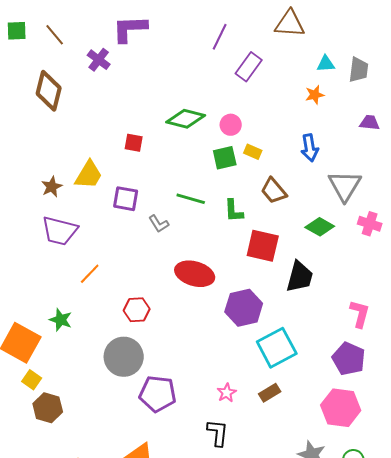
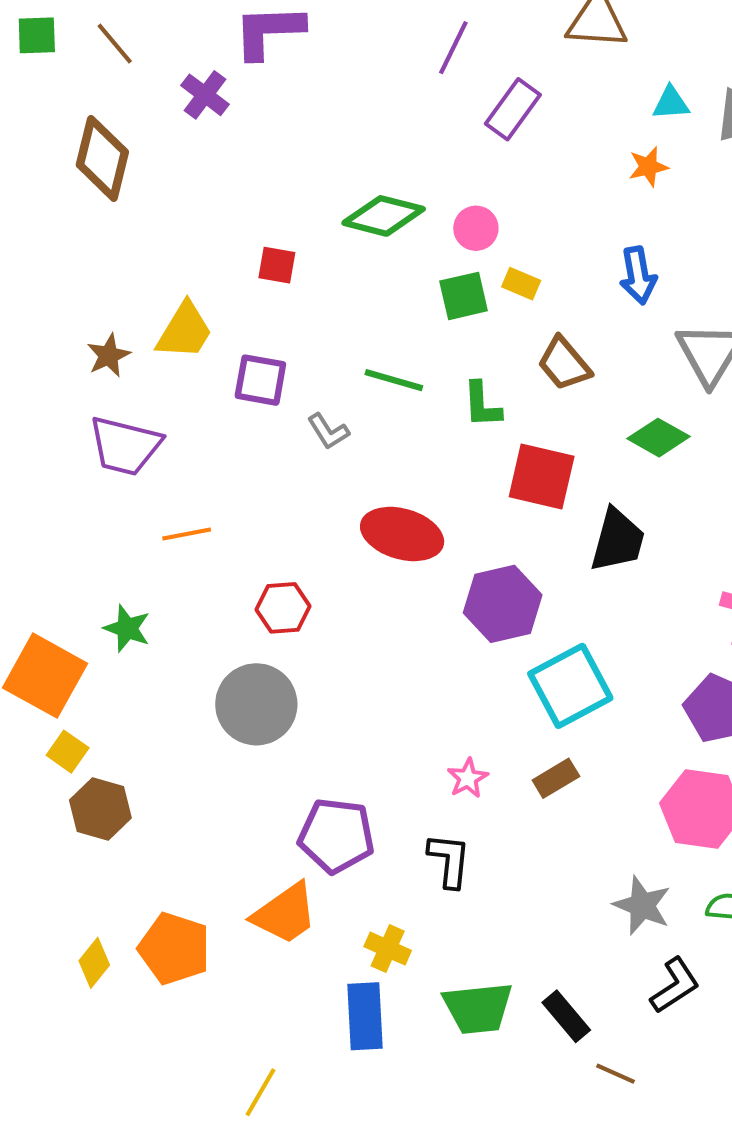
orange line: (90, 274) -> (187, 534), turned 35
purple pentagon: (158, 394) -> (336, 836), moved

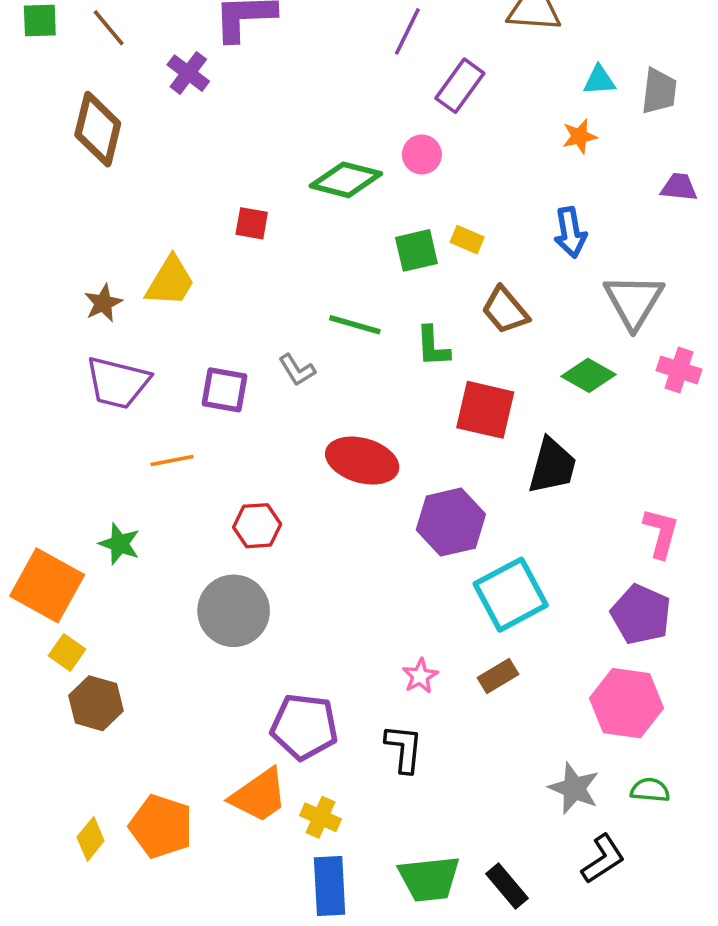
pink circle: (476, 228) -> (422, 155), moved
purple square: (260, 380) -> (225, 390), moved
yellow cross: (388, 949) -> (320, 817), moved

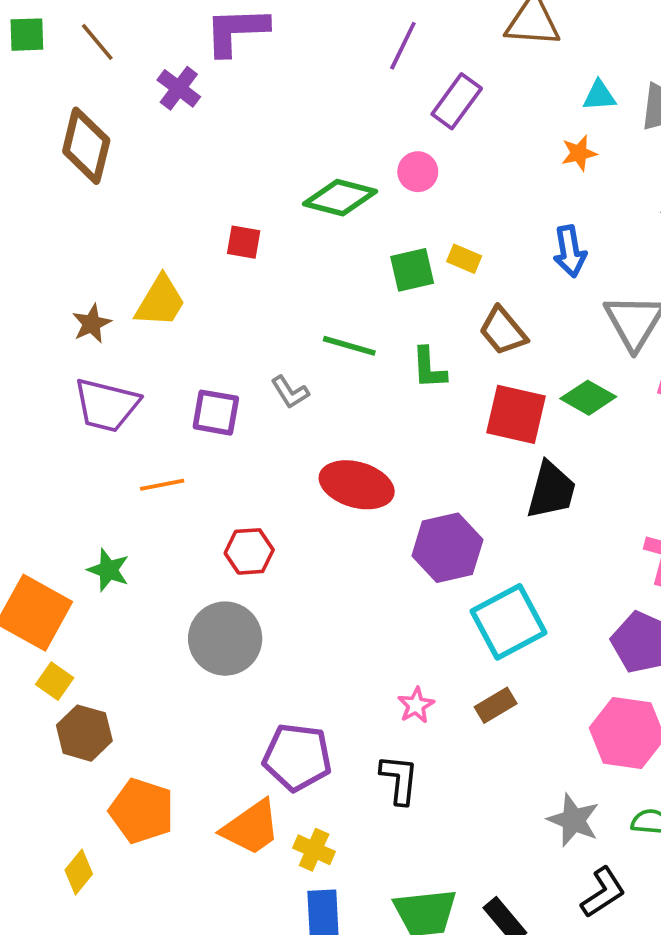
red square: (485, 410) -> (516, 414), moved
orange pentagon: (161, 826) -> (142, 811), moved

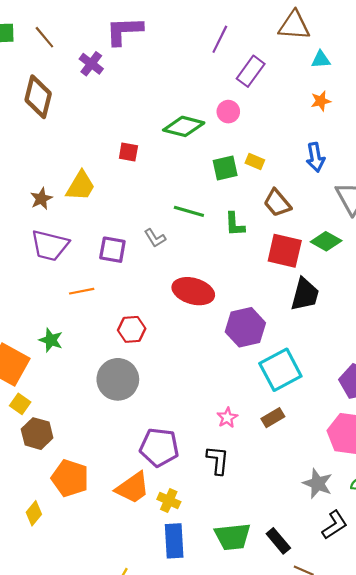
cyan triangle: (599, 96) -> (321, 60), moved

